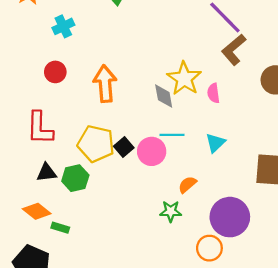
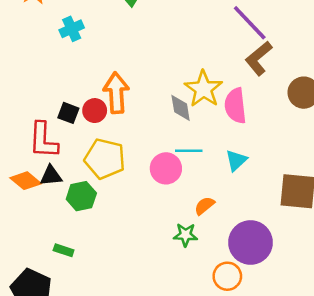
red circle: (55, 72) -> (95, 111), moved
pink semicircle: (213, 93) -> (235, 106), size x1.6
black square: (124, 147) -> (68, 113), moved, turned -30
black triangle: (46, 173) -> (51, 176), moved
orange diamond: (37, 211) -> (26, 181), moved

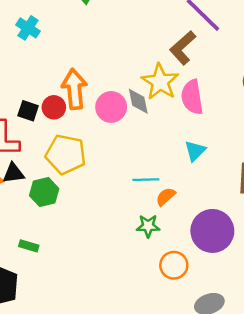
cyan cross: (72, 29) -> (28, 28), turned -30
brown L-shape: (259, 58) -> (183, 48), moved
cyan line: (189, 151) -> (146, 180), moved
pink circle: (166, 168) -> (111, 107), moved
orange circle: (227, 276) -> (174, 265), moved

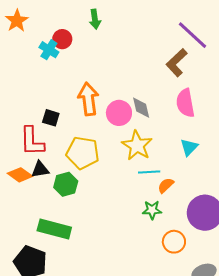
yellow star: (160, 82) -> (137, 145), moved
red circle: (54, 107) -> (62, 39), moved
green rectangle: (29, 246) -> (54, 229), size x2.0

